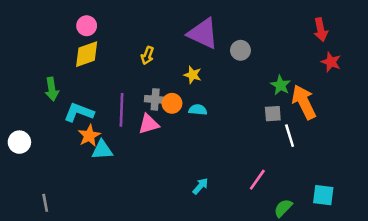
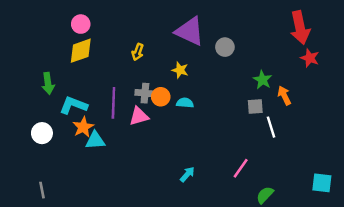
red arrow: (321, 30) -> (300, 28), size x1.5
orange arrow: (304, 102) -> (284, 96), size x0.6
white circle: (19, 142) -> (42, 133), moved
cyan square: (323, 195) -> (322, 183), moved

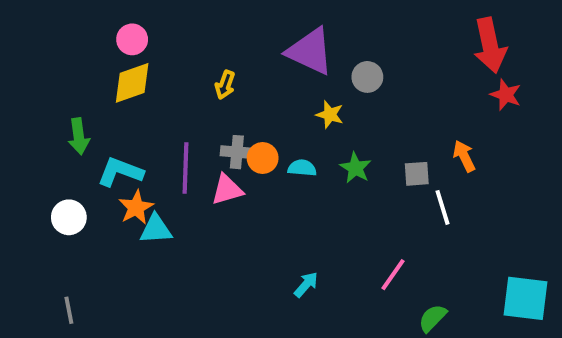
yellow star: (180, 70) -> (330, 115), moved
green star: (262, 80) -> (355, 168), moved
cyan square: (322, 183) -> (526, 298), size x1.4

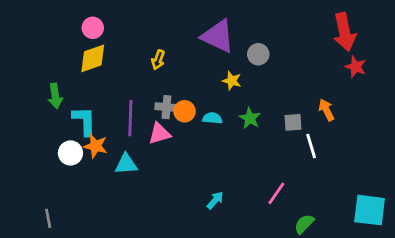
cyan L-shape: (120, 172) -> (84, 121), turned 68
orange star: (136, 207) -> (96, 146), turned -30
white circle: (69, 217) -> (70, 153), moved
cyan triangle: (156, 229) -> (126, 164), moved

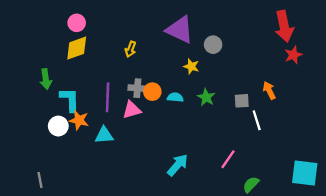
red star: (356, 67) -> (293, 55), turned 30
cyan arrow: (215, 200) -> (178, 165), size x1.5

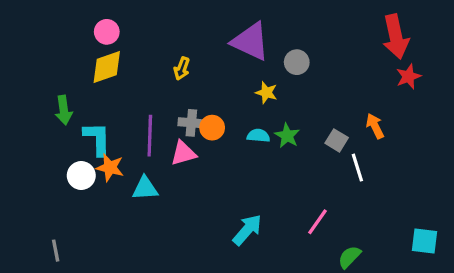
cyan semicircle: (175, 97) -> (258, 136), moved
gray square: (242, 101) -> (337, 140), turned 35
cyan square: (305, 173) -> (424, 241), size x0.7

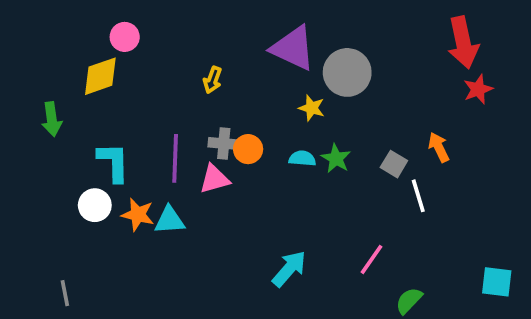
gray circle: (297, 62) -> (347, 72), size x1.6
yellow diamond: (107, 67) -> (100, 76), moved
green arrow: (64, 110) -> (52, 119), moved
orange star: (110, 168) -> (138, 215), moved

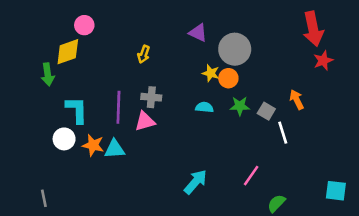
purple triangle: (293, 48) -> (198, 33), size x0.6
green arrow: (52, 119) -> (48, 74), moved
orange circle: (248, 149) -> (228, 78), moved
green star: (336, 158) -> (240, 106), moved, turned -30

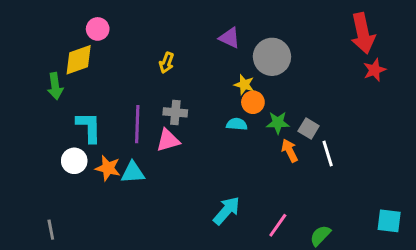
orange circle: (228, 78) -> (253, 102), moved
orange arrow: (297, 100) -> (290, 151), moved
pink line: (251, 176) -> (278, 225), moved

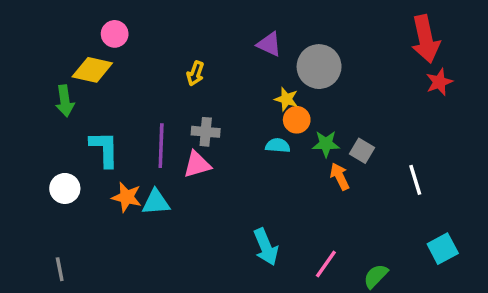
yellow diamond: (79, 60) -> (92, 70), turned 32
white line: (328, 153) -> (415, 180), moved
white circle: (74, 161) -> (65, 188), moved
cyan arrow: (227, 211) -> (266, 247), turned 116
cyan square: (389, 221) -> (443, 249), moved, turned -35

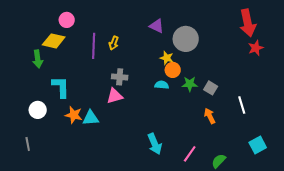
purple line: (161, 146) -> (94, 46), moved
orange arrow: (340, 176) -> (210, 116), moved
gray line: (60, 269) -> (28, 144), moved

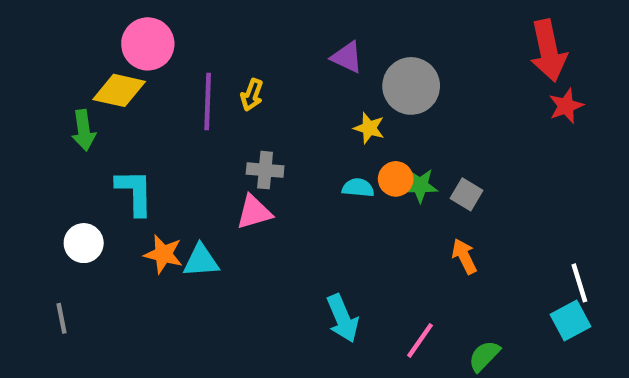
pink circle: (67, 20) -> (148, 44), size x1.5
orange circle: (173, 70) -> (396, 179), moved
white line: (242, 105) -> (579, 283), moved

